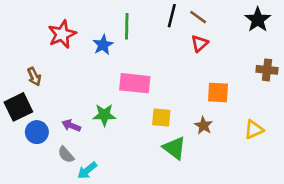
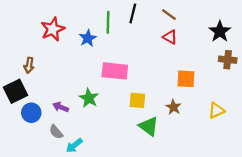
black line: (172, 16) -> (133, 13), moved
black star: (258, 20) -> (220, 31), moved
red triangle: (200, 43) -> (170, 37), turned -49
brown arrow: (34, 77) -> (29, 65), turned 35
green star: (104, 115) -> (89, 98), turned 30

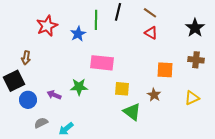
brown cross: (228, 60) -> (196, 60), moved
green star: (89, 98) -> (79, 87), turned -30
gray semicircle: (56, 132) -> (41, 123), moved, turned 104

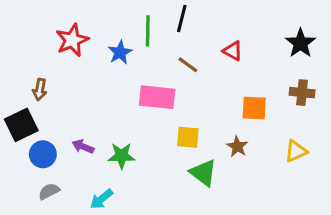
brown line: (150, 13) -> (188, 65), moved
green star: (79, 87) -> (122, 156), moved
gray semicircle: (41, 123) -> (49, 191), moved

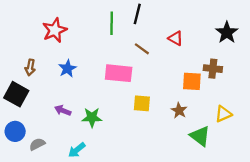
blue star: (120, 52) -> (67, 69), moved
brown cross: (302, 93) -> (213, 69), moved
black square: (21, 125) -> (16, 94), turned -35
blue circle: (43, 154) -> (15, 131), moved
green triangle: (203, 173) -> (200, 136), moved

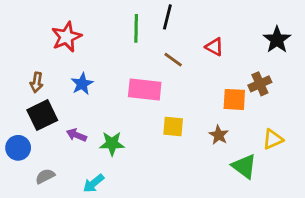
brown cross: (213, 69) -> (260, 84), turned -30
black square: (16, 94) -> (42, 115), moved, turned 35
blue circle: (15, 131) -> (18, 148), moved

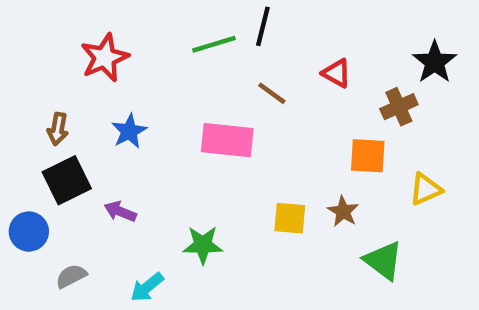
green line: (136, 28) -> (214, 44), turned 72
brown cross: (260, 84) -> (399, 107), moved
yellow square: (173, 126) -> (290, 218), moved
yellow triangle: (273, 139) -> (426, 189), moved
green star: (112, 144) -> (203, 245), moved

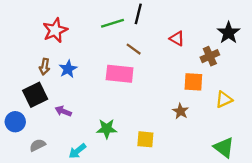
brown line: (272, 93) -> (134, 49), moved
brown arrow: (58, 129) -> (45, 67), moved
yellow square: (290, 218) -> (145, 139), moved
green triangle: (383, 260) -> (224, 148), moved

